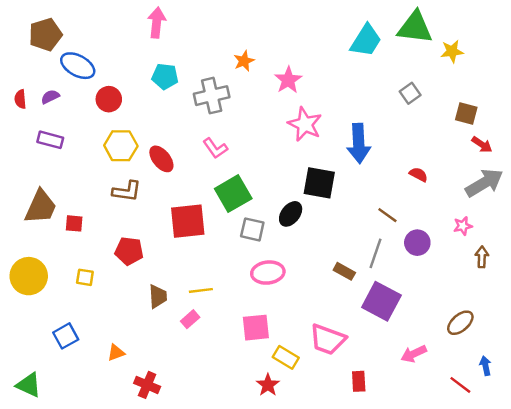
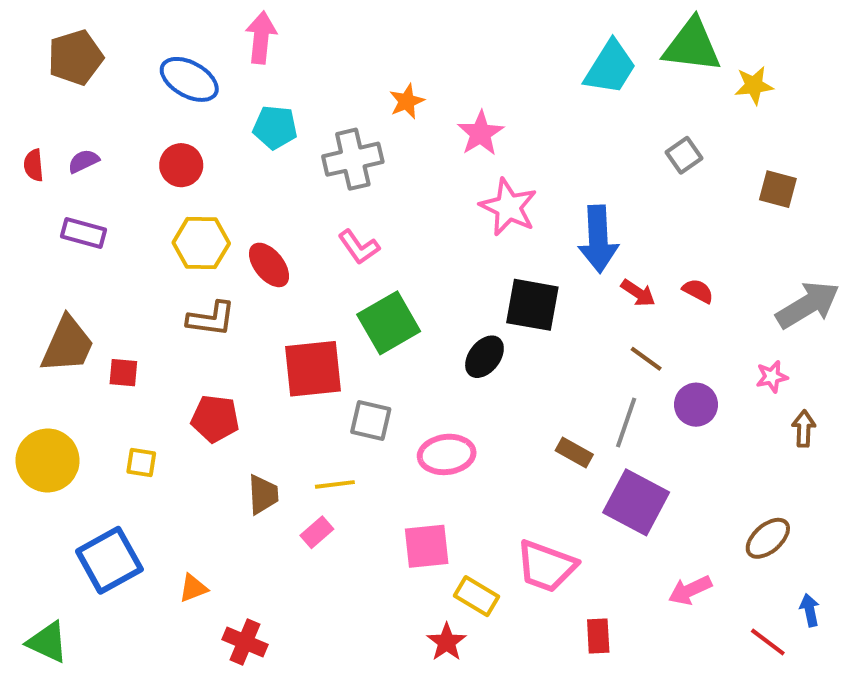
blue ellipse: (78, 66) -> (189, 79), moved
red arrow: (482, 145) -> (638, 293), moved
gray square: (252, 229) -> (371, 421), moved
blue square: (66, 336) -> (109, 560), size x1.5

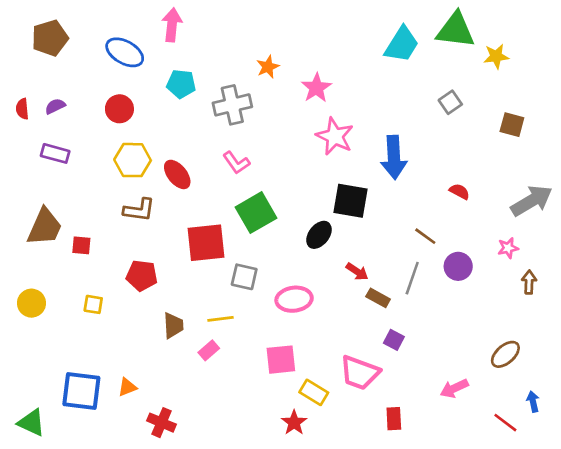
red arrow: (638, 293) -> (357, 272), moved
yellow circle: (48, 460) -> (31, 303), size x0.7
purple square: (636, 502) -> (394, 340), moved, size x0.5
blue square: (109, 560) -> (81, 391), moved, turned 36

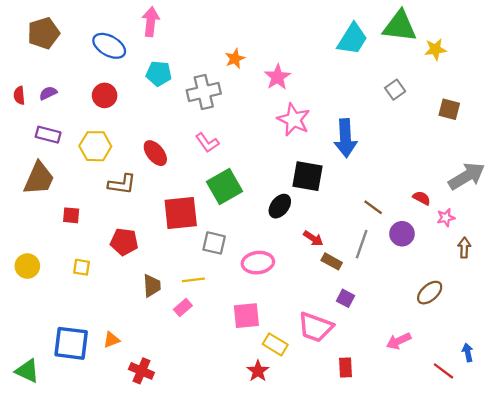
yellow hexagon: (133, 160) -> (95, 146), moved
red semicircle: (459, 192) -> (422, 198), moved
brown trapezoid: (45, 227) -> (39, 178), moved
brown ellipse: (505, 354) -> (430, 293), moved

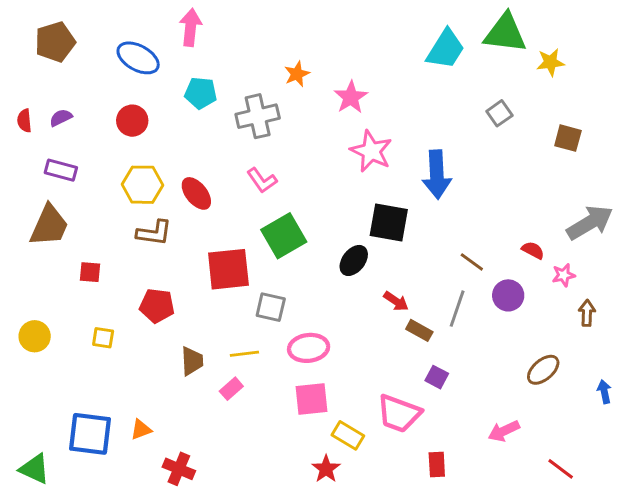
yellow hexagon: (95, 146) -> (142, 185), moved
pink ellipse: (258, 263) -> (309, 348), moved
blue arrow: (468, 352) -> (604, 392), moved

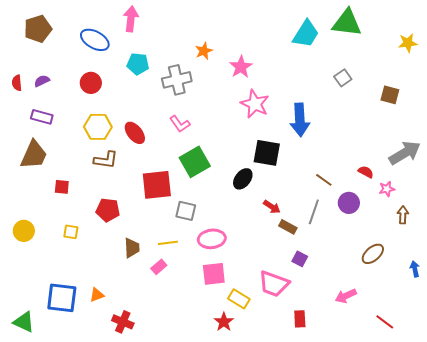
yellow star: (550, 62) -> (408, 43), moved

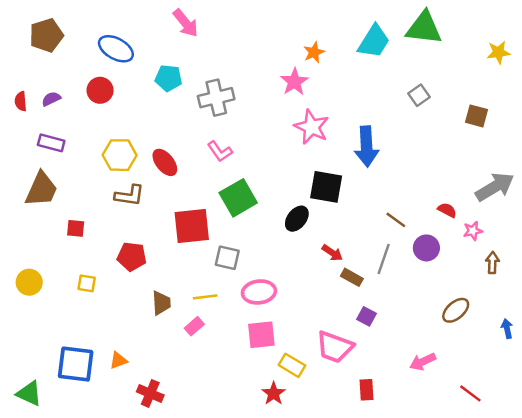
pink arrow: (131, 19) -> (186, 23), moved, turned 135
orange star: (204, 51) -> (314, 52), moved
red circle: (91, 83) -> (100, 90), moved

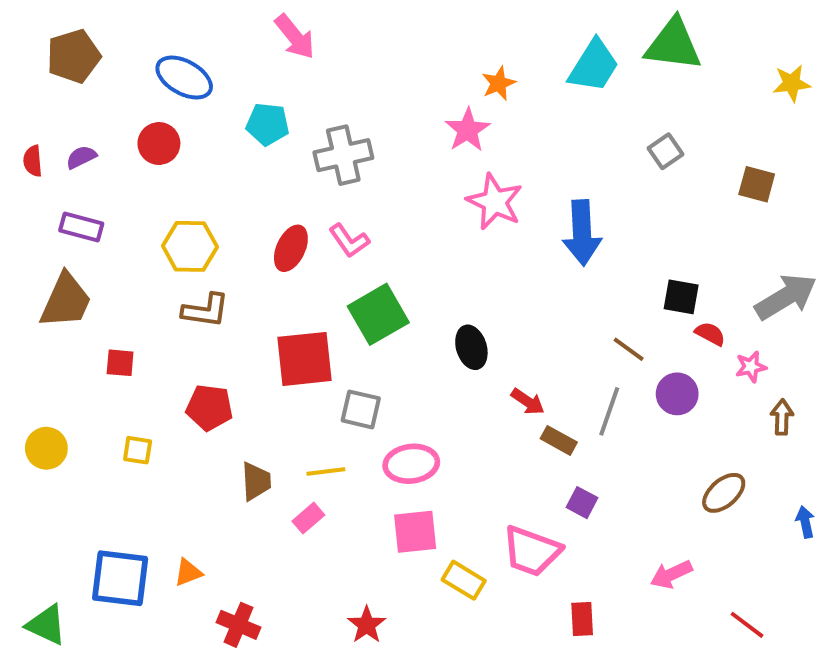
red ellipse: (165, 162) -> (291, 248), moved, turned 64
black square: (326, 187) -> (681, 297), moved, size x0.7
black ellipse: (297, 219) -> (471, 347), turned -55
red star: (274, 393) -> (367, 625), moved

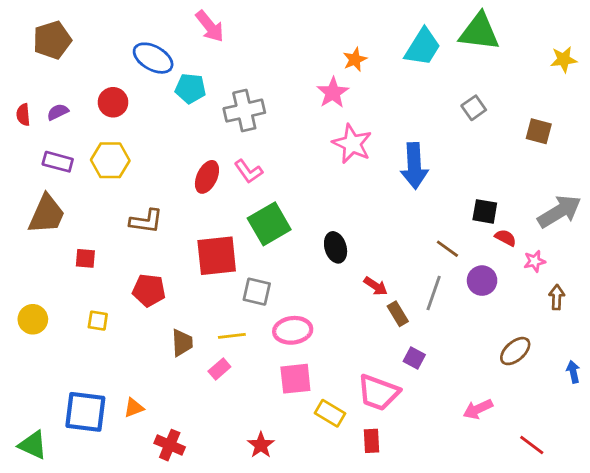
blue ellipse: (184, 78) -> (153, 58), moved
yellow hexagon: (190, 246) -> (110, 160), moved
brown rectangle: (559, 440) -> (398, 314), turned 30
red rectangle: (582, 619) -> (371, 441), moved

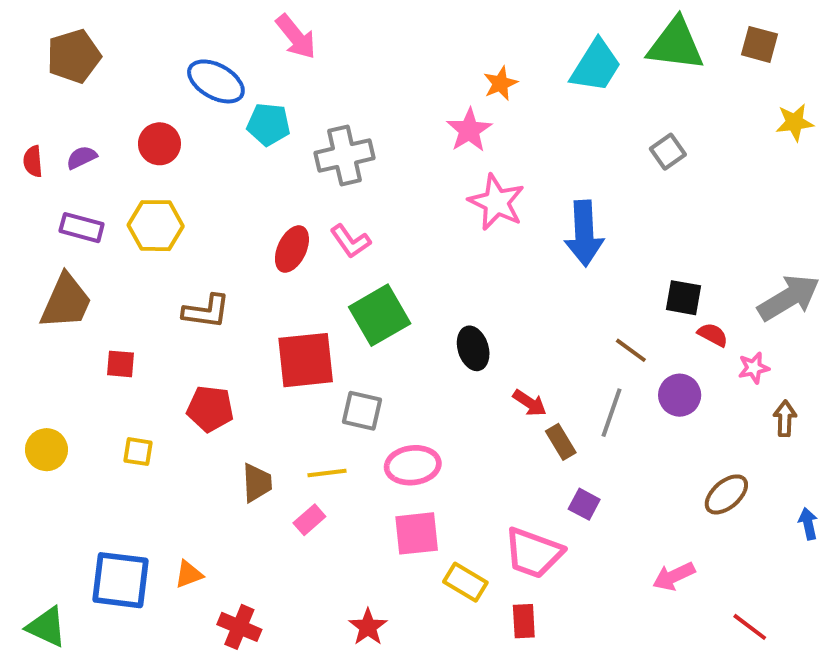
yellow star: (564, 59) -> (795, 122), moved
brown square: (539, 131) -> (759, 44), moved

